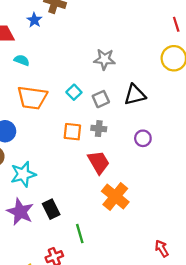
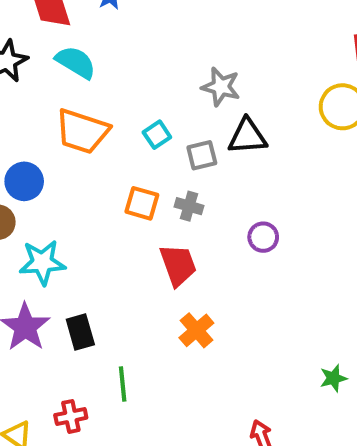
cyan semicircle: (22, 60) -> (76, 62), size x1.5
black triangle: (135, 95) -> (247, 136), moved
orange cross: (115, 197) -> (196, 330), size x0.7

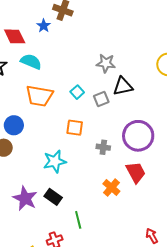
gray cross: (189, 206) -> (103, 147), moved
purple circle: (263, 237) -> (138, 136), size x2.0
cyan star: (42, 262) -> (55, 161), moved
red trapezoid: (178, 265) -> (136, 172), moved
black rectangle: (80, 332) -> (53, 197), turned -30

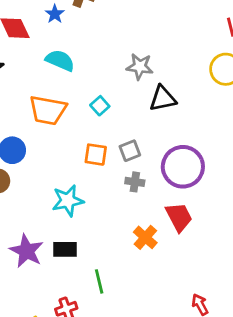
cyan semicircle: (31, 62) -> (60, 60), moved
gray square: (101, 99) -> (130, 151), moved
black rectangle: (53, 197) -> (65, 249), turned -36

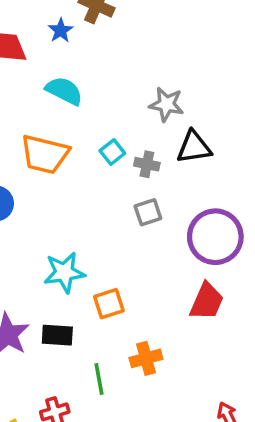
orange square: (96, 155) -> (109, 304), moved, turned -30
gray cross: (135, 182) -> (147, 164), moved
red trapezoid: (179, 217) -> (207, 301), turned 48
orange cross: (145, 237) -> (146, 358), moved, turned 30

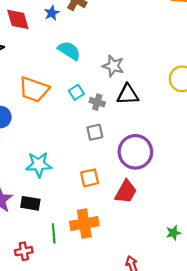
cyan semicircle: (64, 91) -> (69, 51), moved
orange square: (109, 304) -> (90, 178), moved
orange cross: (146, 358) -> (84, 223), size x1.4

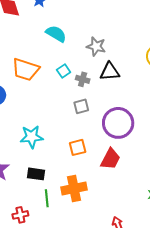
black rectangle: (30, 203) -> (36, 174), moved

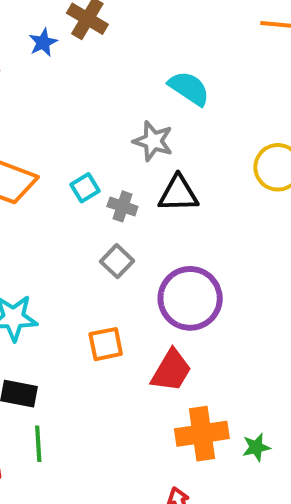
cyan semicircle: (56, 34) -> (189, 88), moved
gray square: (81, 106) -> (117, 261), turned -35
orange cross: (74, 189) -> (202, 434), moved

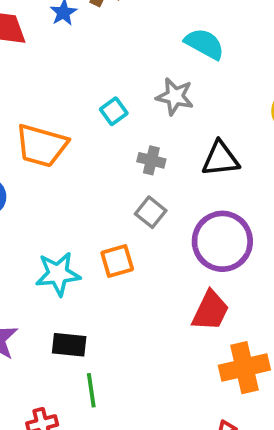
cyan square: (85, 188) -> (114, 111), moved
black triangle: (178, 194) -> (220, 159), moved
orange square: (106, 344) -> (117, 261), moved

